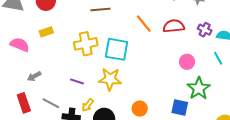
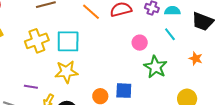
purple line: (77, 81) -> (31, 87), moved
blue square: (180, 107) -> (124, 91), moved

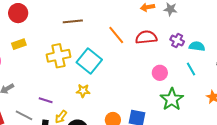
cyan square: (68, 41) -> (89, 61), turned 30
yellow star: (66, 72) -> (83, 91), size x0.6

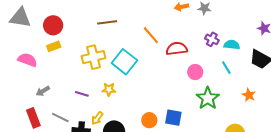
red circle: (18, 13) -> (53, 25), moved
red semicircle: (146, 37) -> (177, 49), moved
yellow star: (83, 91) -> (109, 89), moved
purple line: (46, 100) -> (82, 94), moved

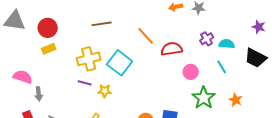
purple cross: (212, 39) -> (207, 39), turned 32
pink semicircle: (27, 60) -> (23, 77), moved
gray arrow: (43, 91) -> (39, 94), turned -64
purple line: (82, 94) -> (85, 83), moved
orange star: (249, 95) -> (236, 100), moved

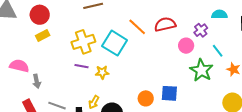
orange line: (146, 36) -> (137, 27), moved
purple cross: (207, 39) -> (201, 30), moved
cyan line: (222, 67) -> (218, 51), moved

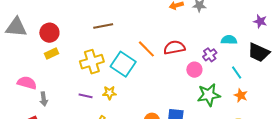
cyan line: (218, 51) -> (237, 73), moved
purple line: (82, 66) -> (86, 96), moved
green star: (201, 70) -> (209, 95), turned 30

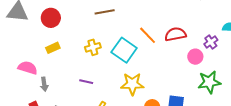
yellow rectangle: (51, 54) -> (53, 48), moved
yellow cross: (92, 62) -> (93, 47), size x0.7
yellow star: (109, 93) -> (132, 84), moved, size x1.6

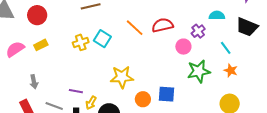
cyan square: (124, 50) -> (102, 39), moved, size x0.7
pink semicircle: (28, 68) -> (15, 49), moved, turned -48
purple line: (86, 82) -> (76, 91), moved

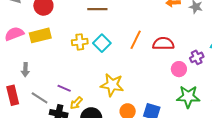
orange line: (135, 28) -> (136, 40), turned 60
yellow rectangle: (41, 45) -> (40, 35), size x1.5

